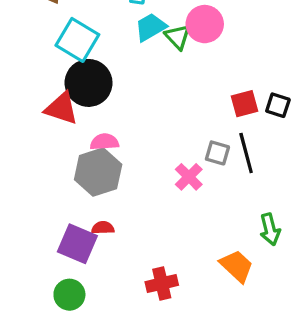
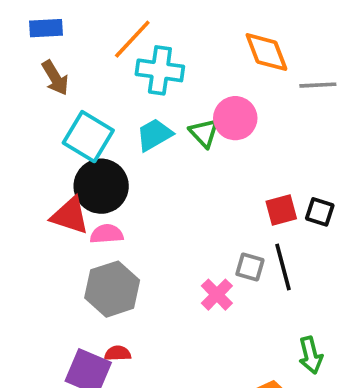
cyan trapezoid: (151, 27) -> (154, 135), moved
pink semicircle: (104, 142) -> (107, 234), moved

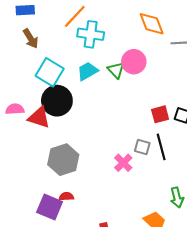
pink semicircle: (107, 234) -> (15, 109), moved

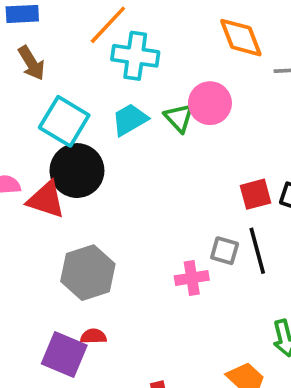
pink cross: (123, 163) -> (192, 278), turned 36

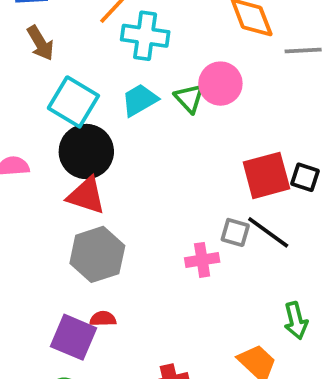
red square: (255, 194) -> (266, 175), size x1.5
red triangle: (46, 200) -> (86, 196), moved
black line: (257, 251) -> (268, 232), turned -39

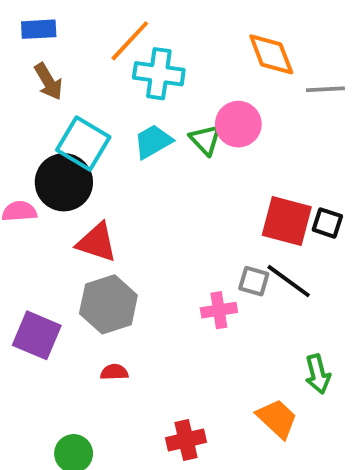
black circle: (86, 152) -> (64, 182), moved
red square: (266, 175) -> (287, 221), turned 30
purple square: (73, 337) -> (37, 335), moved

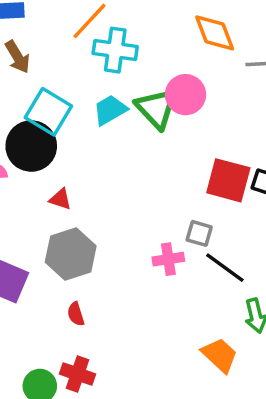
green triangle: (205, 140) -> (156, 108), size x1.5
red triangle: (97, 242) -> (60, 199), size x0.6
black line: (289, 281) -> (225, 268), moved
red semicircle: (114, 372) -> (76, 314), turned -105
red cross: (186, 440) -> (78, 374), moved, turned 32

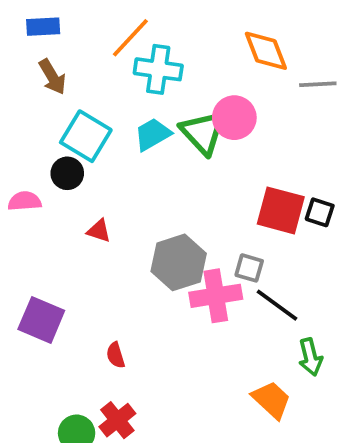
black circle: (31, 146) -> (67, 173), size x0.6
gray hexagon: (71, 254) -> (179, 262), moved
pink cross: (168, 259) -> (216, 296), size x1.5
red cross: (78, 374) -> (117, 420), turned 32

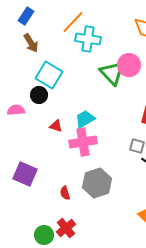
blue rectangle: (43, 27) -> (26, 16), turned -54
cyan trapezoid: (153, 134) -> (85, 119), moved
gray hexagon: (179, 262) -> (97, 183), moved
pink cross: (216, 296) -> (83, 142), moved

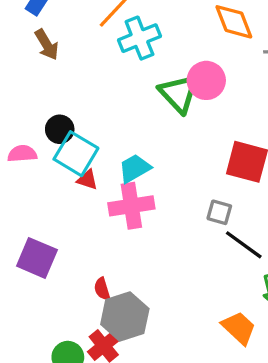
cyan cross: (88, 39) -> (139, 38), turned -30
cyan square: (49, 75) -> (76, 154), moved
gray hexagon: (97, 183) -> (125, 317), moved

